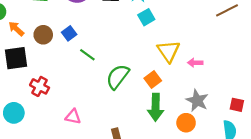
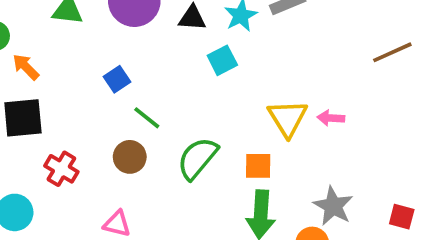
cyan square: (146, 17) -> (222, 60), moved
brown circle: (43, 35) -> (130, 157), moved
pink arrow: (195, 63) -> (331, 118), moved
orange square: (153, 79) -> (258, 166), turned 35

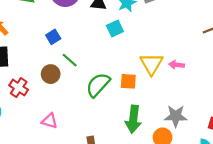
brown circle: (130, 157) -> (51, 74), moved
orange square: (258, 166) -> (128, 81), moved
gray star: (333, 206) -> (176, 116), turned -30

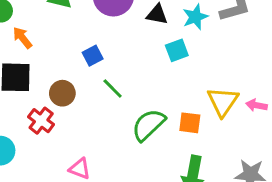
brown circle: (51, 74) -> (62, 93), moved

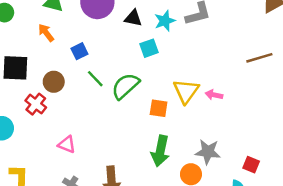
orange arrow: (22, 38) -> (46, 33), moved
green semicircle: (148, 125) -> (125, 86), moved

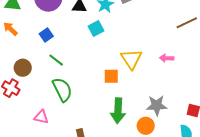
blue square: (79, 51) -> (46, 35), moved
green semicircle: (125, 86) -> (62, 90), moved, turned 115
pink arrow: (214, 95) -> (167, 58), moved

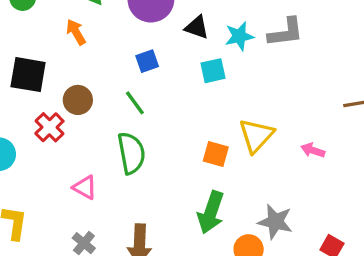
blue square: (46, 35) -> (147, 61), moved

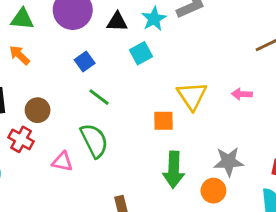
green line: (135, 103) -> (99, 97), moved
pink triangle: (85, 187) -> (62, 162), moved

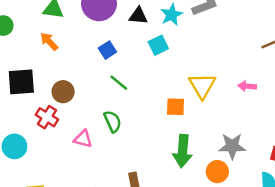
green semicircle: (94, 141) -> (113, 121), size x0.7

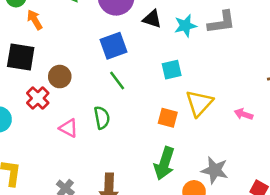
orange arrow: (49, 41) -> (35, 20), moved
cyan square: (158, 45) -> (172, 70), moved
blue square: (107, 50) -> (114, 46), size x1.5

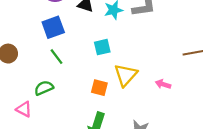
green semicircle: (102, 118) -> (44, 88), turned -102
pink triangle: (69, 128) -> (24, 109), moved

